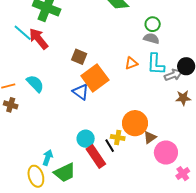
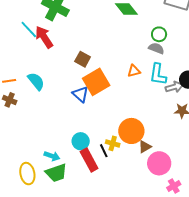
cyan arrow: (48, 158) -> (52, 156), moved, turned 84

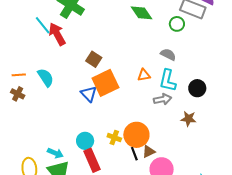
green circle: (159, 34) -> (177, 24), moved
gray arrow: (174, 87) -> (163, 99), moved
yellow cross: (113, 143) -> (114, 138), moved
black line: (104, 151) -> (134, 154), moved

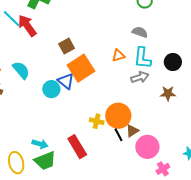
brown square: (94, 59) -> (67, 46), turned 35
cyan circle: (85, 141) -> (51, 89), moved

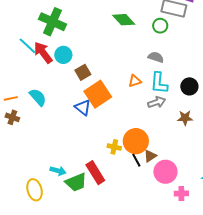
cyan circle: (51, 89) -> (63, 55), moved
green trapezoid: (45, 161) -> (76, 182), moved
pink cross: (163, 169) -> (181, 193), turned 32

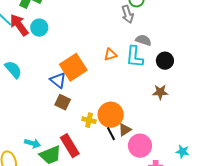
gray semicircle: (156, 57) -> (143, 40), moved
brown square: (83, 72) -> (63, 102), moved, turned -35
gray arrow: (157, 102) -> (128, 14), moved, turned 90

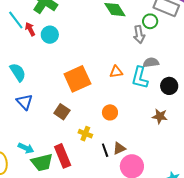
red arrow: (19, 25) -> (30, 29), size x0.6
gray semicircle: (143, 40) -> (151, 62), turned -35
blue triangle: (58, 80) -> (25, 102), moved
orange circle: (111, 115) -> (110, 112), moved, size x0.6

